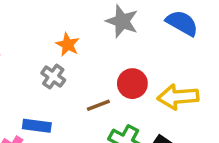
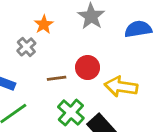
blue semicircle: (182, 23) -> (138, 29), turned -52

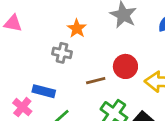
gray cross: (26, 47) -> (62, 53), turned -30

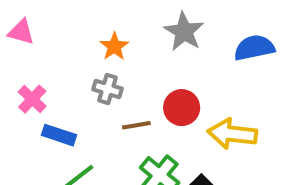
gray cross: (62, 53) -> (107, 89), moved
pink cross: (22, 107) -> (32, 99), moved

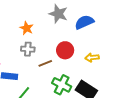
blue semicircle: (254, 48) -> (84, 22), moved
yellow arrow: (232, 134) -> (92, 58), size x0.6

